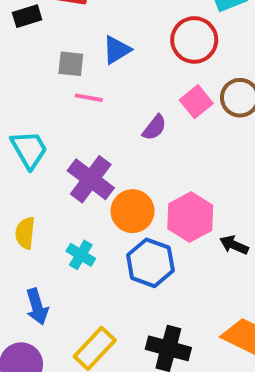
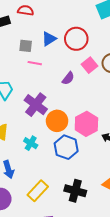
red circle: (194, 40) -> (76, 39), moved

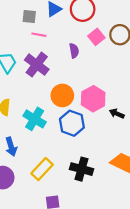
purple semicircle: (68, 78) -> (74, 51), turned -48
purple cross: (36, 105) -> (37, 65), moved
cyan cross: (31, 143) -> (35, 119), size x1.5

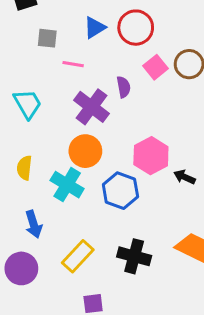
gray square: (29, 17) -> (47, 38), moved
purple cross: (37, 65) -> (91, 107), moved
orange circle: (62, 95) -> (85, 151), moved

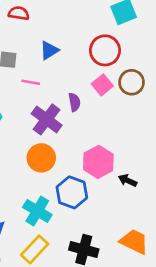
red circle: (136, 28) -> (105, 50), moved
cyan cross: (67, 185) -> (37, 211), moved

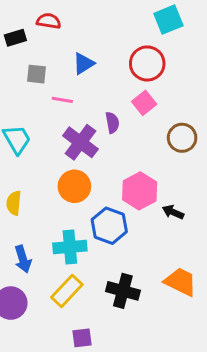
brown circle: (132, 82) -> (182, 138), moved
cyan cross: (37, 211) -> (70, 247), turned -36

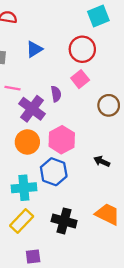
pink line: (62, 100) -> (12, 88), moved
pink hexagon: (140, 191) -> (62, 140), moved

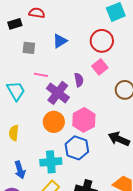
black arrow: (102, 161) -> (119, 139), size x1.5

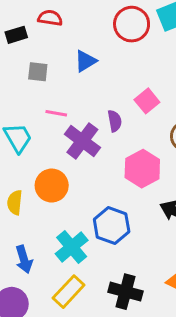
red circle: (102, 41) -> (132, 24), moved
pink hexagon: (84, 120) -> (142, 169), moved
orange circle: (54, 122) -> (52, 186), moved
cyan cross: (51, 162) -> (72, 247), turned -35

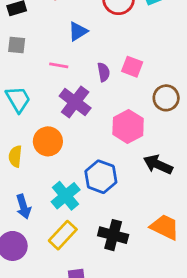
gray square: (38, 72) -> (17, 45), moved
pink square: (147, 101) -> (132, 67), turned -30
pink line: (56, 113) -> (59, 65), moved
purple semicircle: (115, 121) -> (104, 72), moved

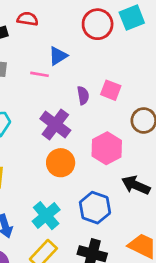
pink line: (59, 65) -> (39, 74), moved
orange circle: (48, 141) -> (61, 163), moved
blue hexagon: (101, 177) -> (95, 208), moved

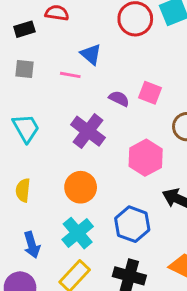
blue triangle: (58, 56) -> (91, 54), turned -48
purple semicircle: (83, 95) -> (119, 99), turned -54
orange circle: (61, 163) -> (81, 187), moved

